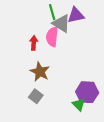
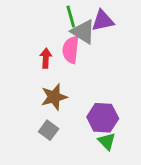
brown star: (40, 72) -> (54, 97), turned 30
purple hexagon: (87, 92) -> (103, 118), moved

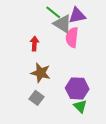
green line: (71, 16) -> (53, 12), turned -35
pink semicircle: (71, 50) -> (72, 37), moved
brown star: (54, 97) -> (41, 73), turned 30

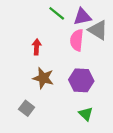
gray triangle: (63, 24) -> (98, 30), moved
purple hexagon: (77, 88) -> (81, 80), moved
gray square: (36, 98) -> (27, 108), moved

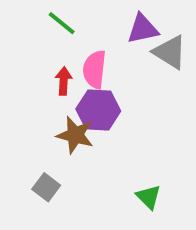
green line: (57, 13) -> (62, 23), moved
pink semicircle: (77, 40) -> (94, 69), moved
purple hexagon: (81, 80) -> (98, 110), moved

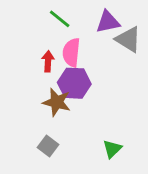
green line: (62, 23) -> (60, 19), moved
gray square: (46, 187) -> (48, 146), moved
green triangle: (149, 197) -> (112, 149), turned 30

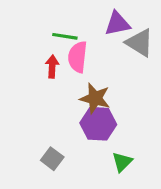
green line: (60, 19) -> (65, 36), moved, turned -30
purple hexagon: (74, 83) -> (98, 124), moved
brown star: (57, 102) -> (95, 98), moved

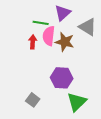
purple triangle: (117, 24) -> (63, 13), moved, turned -30
brown star: (95, 98) -> (65, 42), moved
green triangle: (122, 162) -> (77, 102), size x1.5

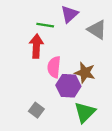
pink semicircle: (49, 36) -> (54, 67), moved
red arrow: (33, 42) -> (36, 46), size x1.5
brown star: (65, 42) -> (85, 73), moved

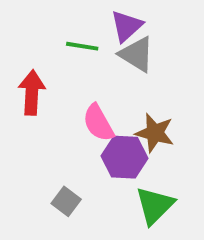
gray triangle: (97, 30) -> (137, 54), moved
red arrow: (36, 46) -> (32, 93), moved
pink semicircle: (54, 67) -> (98, 123), turned -35

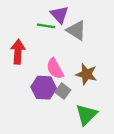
purple triangle: (127, 26) -> (59, 15), moved, turned -30
purple hexagon: (125, 157) -> (44, 88), moved
gray square: (66, 201) -> (63, 91), moved

